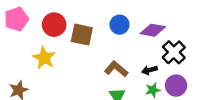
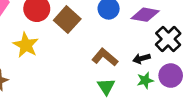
brown square: (82, 35) -> (67, 20), turned 30

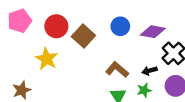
green star: (145, 80) -> (144, 90), moved

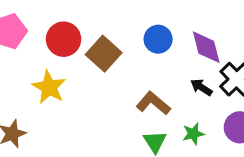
purple diamond: (153, 32) -> (206, 47), turned 65
black arrow: (150, 71) -> (201, 87), moved, turned 48

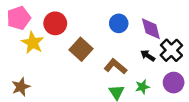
brown square: (104, 54) -> (81, 49), moved
yellow star: (49, 87) -> (33, 43), moved

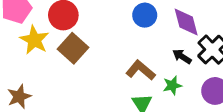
brown square: (81, 49) -> (73, 48), moved
green star: (142, 87) -> (172, 85), moved

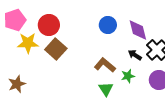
yellow star: (34, 40) -> (28, 43), turned -30

